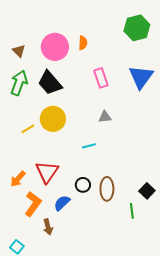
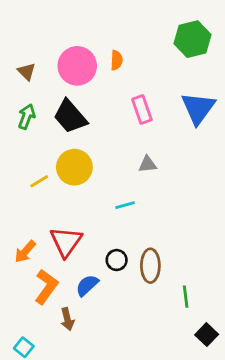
green arrow: (19, 83) -> (27, 117), size x0.7
black square: (147, 191) -> (207, 335), moved

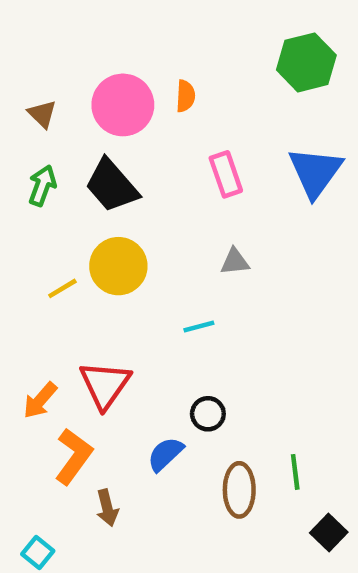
black circle: (117, 260) -> (208, 414), moved
brown ellipse: (150, 266) -> (239, 490), moved
blue semicircle: (87, 285) -> (165, 454), moved

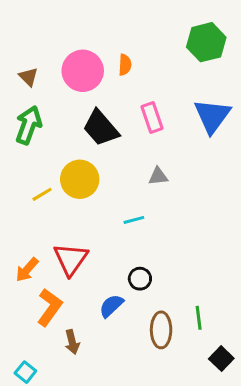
green arrow: (42, 186) -> (28, 125), size x1.4
black trapezoid: (112, 186) -> (101, 128), moved

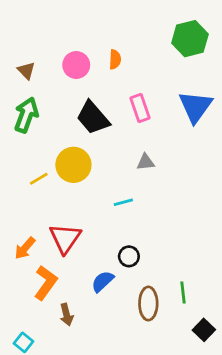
pink circle: (83, 71) -> (76, 65), size x0.7

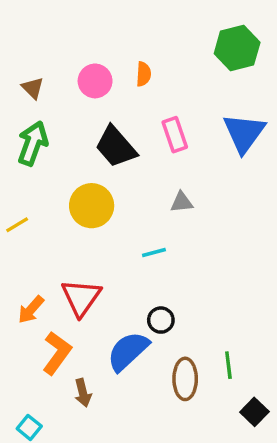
yellow line: (39, 179) -> (17, 225), moved
blue semicircle: (103, 281) -> (128, 351), size x1.5

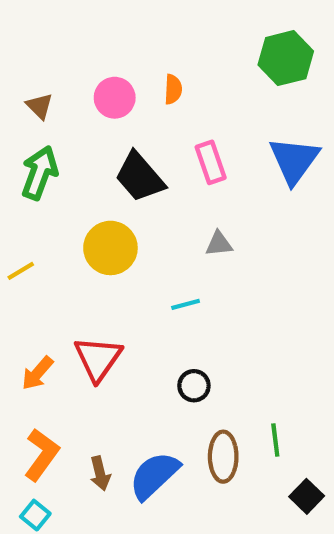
blue semicircle: (128, 351) -> (154, 475), moved
orange L-shape: (57, 353) -> (42, 455), moved

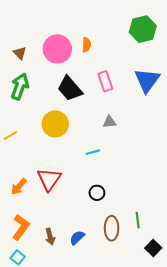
pink circle: (115, 98) -> (57, 49), size x1.4
blue semicircle: (154, 475) -> (77, 238), size x0.6

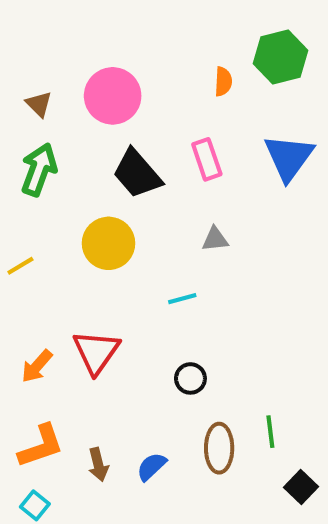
orange semicircle: (87, 45) -> (223, 82), moved
orange L-shape: (21, 227) -> (41, 446), turned 35

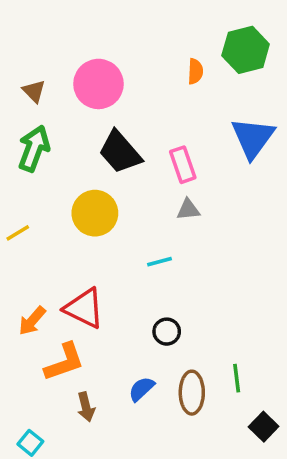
pink rectangle: (207, 159) -> (183, 165), moved
red triangle: (96, 352) -> (84, 308), turned -39
orange L-shape: (41, 446) -> (64, 362), moved
blue semicircle: (152, 467) -> (142, 389), moved

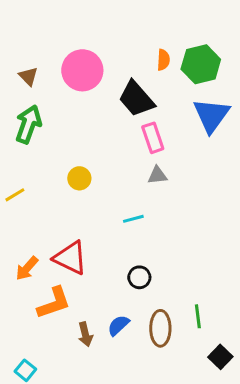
green hexagon: (246, 50) -> (201, 64), moved
black trapezoid: (120, 152) -> (136, 99), moved
yellow circle: (95, 213) -> (79, 178), size x0.6
brown arrow: (86, 407) -> (85, 334), moved

